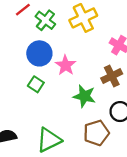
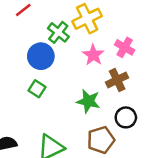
green cross: (45, 20) -> (58, 32), moved
pink star: (65, 65) -> (93, 55), moved

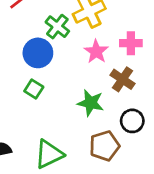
pink cross: (125, 47) -> (131, 43), turned -30
brown cross: (117, 80) -> (123, 79), turned -30

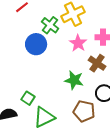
green square: (34, 89) -> (28, 98), moved
brown pentagon: (104, 146) -> (84, 111), turned 30

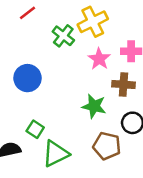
blue circle: (36, 44) -> (27, 78), moved
brown cross: (97, 63) -> (123, 84), turned -30

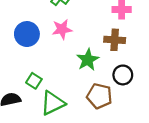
pink star: (99, 59) -> (62, 29), moved, turned 30
green star: (94, 106) -> (88, 60), turned 30

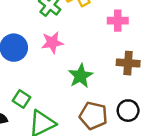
brown cross: (115, 40) -> (128, 63), moved
black circle: (123, 75) -> (128, 111), moved

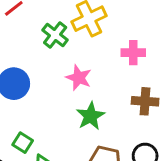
pink star: (52, 42) -> (79, 78), moved, turned 30

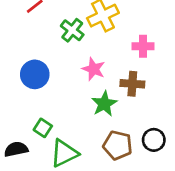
brown cross: (145, 101) -> (132, 84), moved

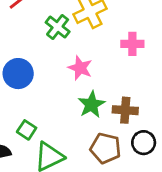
brown cross: (132, 84) -> (125, 110), moved

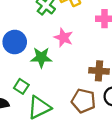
green star: (91, 105) -> (41, 58), moved, turned 30

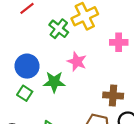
green square: (21, 86) -> (25, 93), moved

